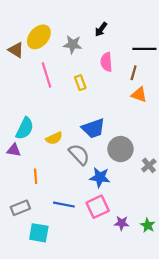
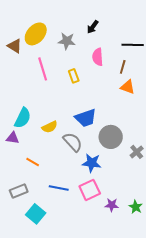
orange line: (36, 176) -> (33, 162), turned -56
cyan square: (39, 233) -> (36, 214), turned 30

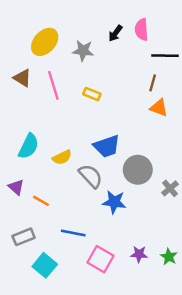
brown triangle: (15, 46) -> (22, 78), moved
pink semicircle: (98, 57) -> (141, 30), moved
yellow rectangle: (74, 76) -> (92, 94), turned -48
purple triangle: (13, 138) -> (16, 187), moved, turned 32
pink square: (90, 190) -> (101, 259), moved, turned -35

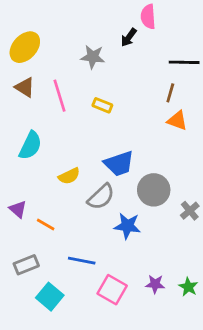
pink semicircle: (141, 30) -> (148, 17), moved
yellow ellipse: (45, 42) -> (25, 47), moved
cyan semicircle: (29, 146) -> (30, 146), moved
gray semicircle: (91, 176) -> (101, 197), turned 90

